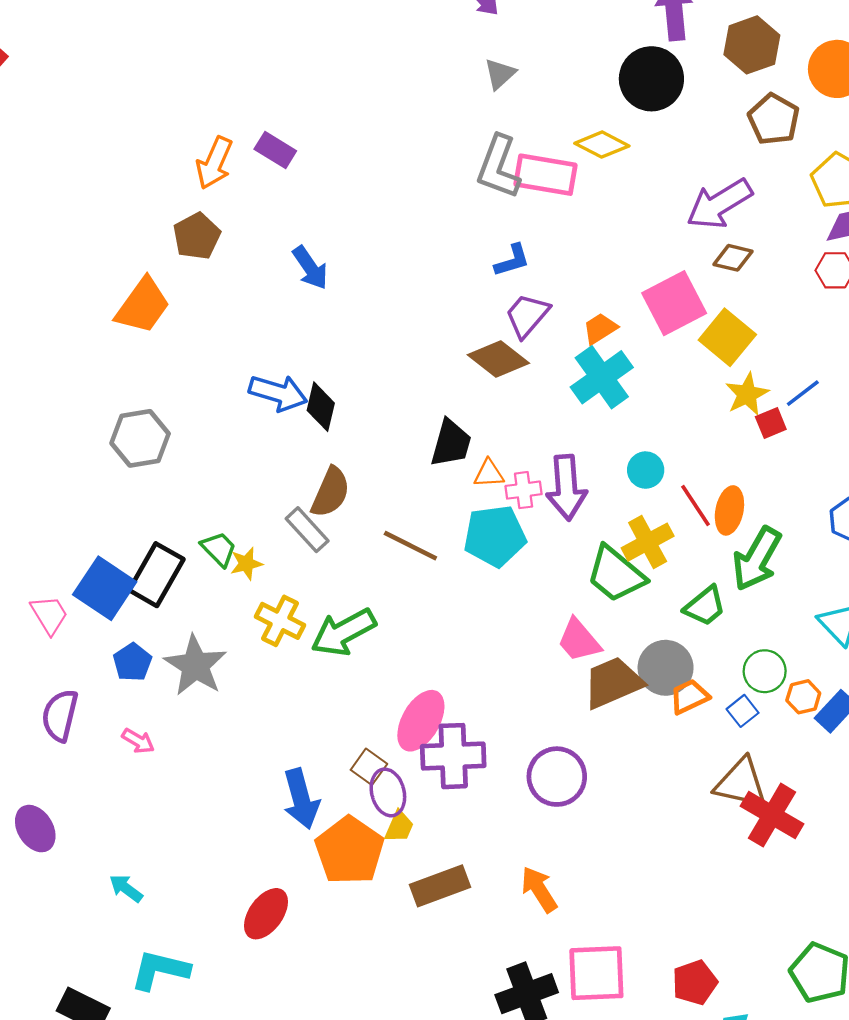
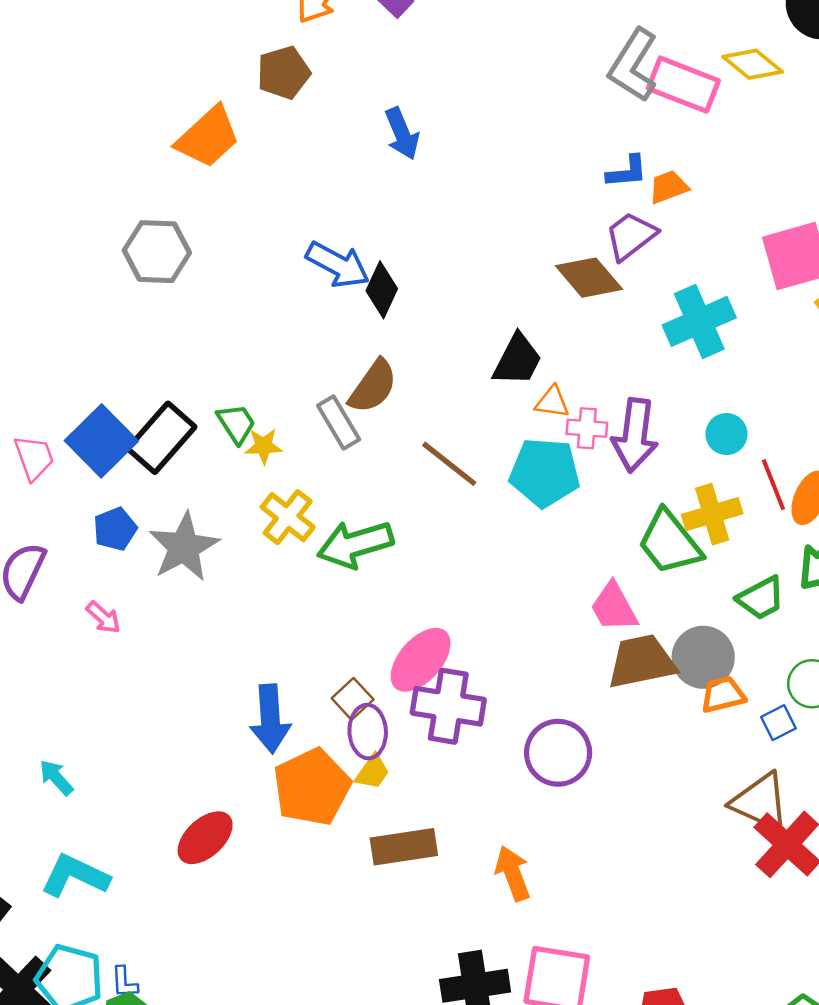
orange trapezoid: (600, 328) -> (668, 187), moved
gray hexagon: (140, 438) -> (157, 252), moved

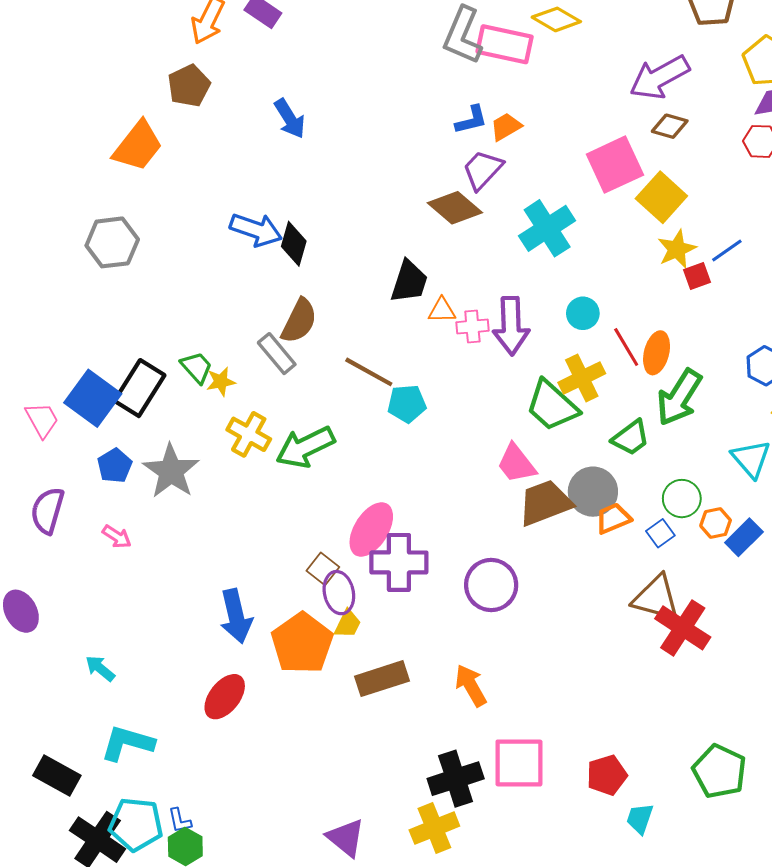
cyan pentagon: (545, 472) -> (407, 404), moved, size x0.7
blue arrow: (270, 719) -> (236, 616), moved

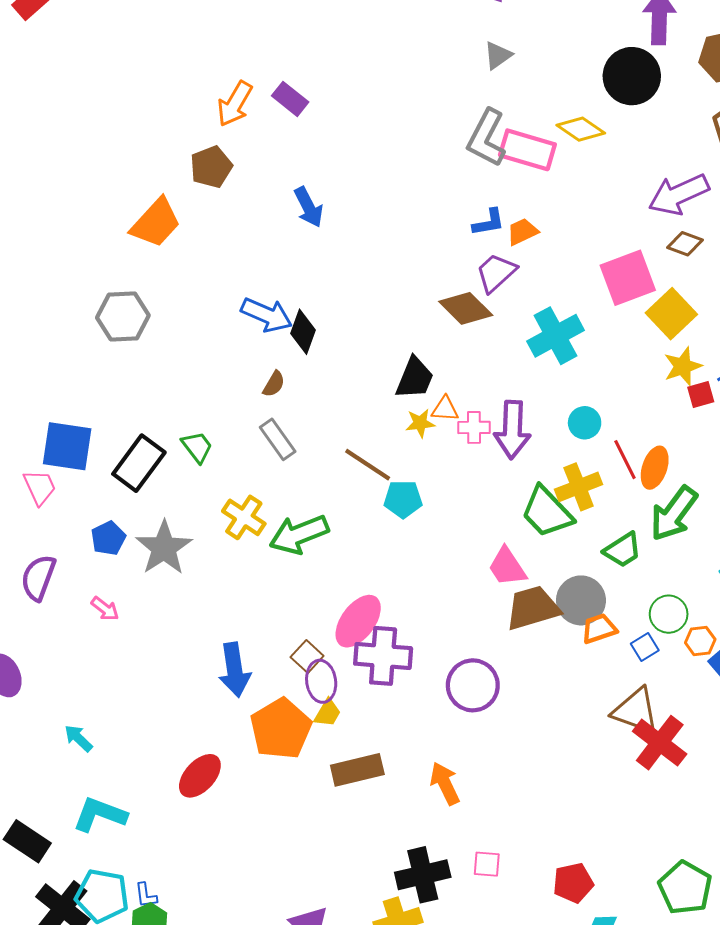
brown semicircle: (299, 321) -> (274, 384), moved, size x0.6
yellow star: (221, 382) -> (420, 423), moved
blue square: (93, 398) -> (67, 446), moved, turned -32
blue arrow: (236, 616) -> (234, 670), moved
pink square: (519, 763) -> (487, 864), size x0.5

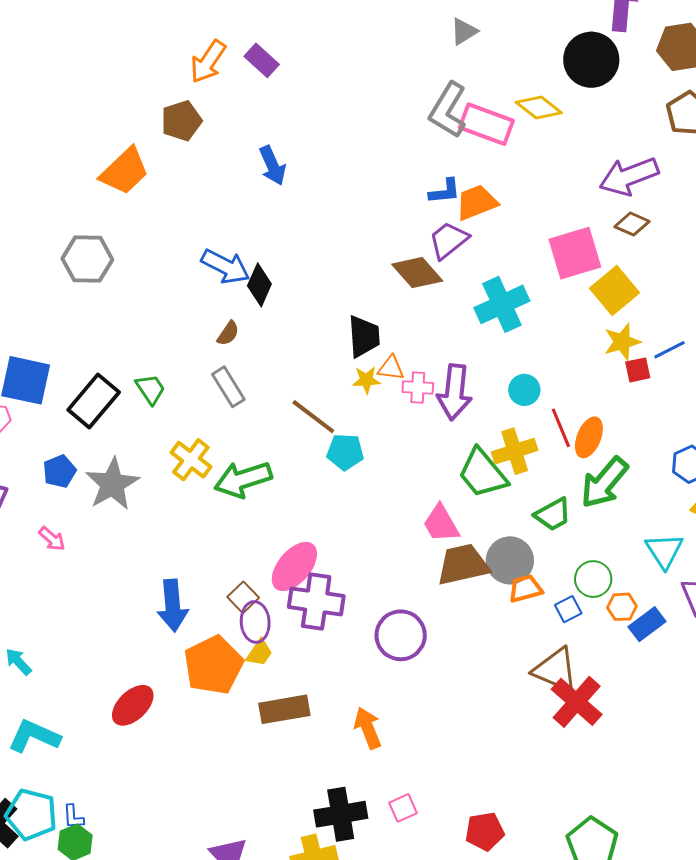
orange trapezoid: (522, 232) -> (476, 202), size x1.4
black trapezoid: (415, 378) -> (364, 336), turned -30
pink square: (487, 864) -> (403, 808), turned -32

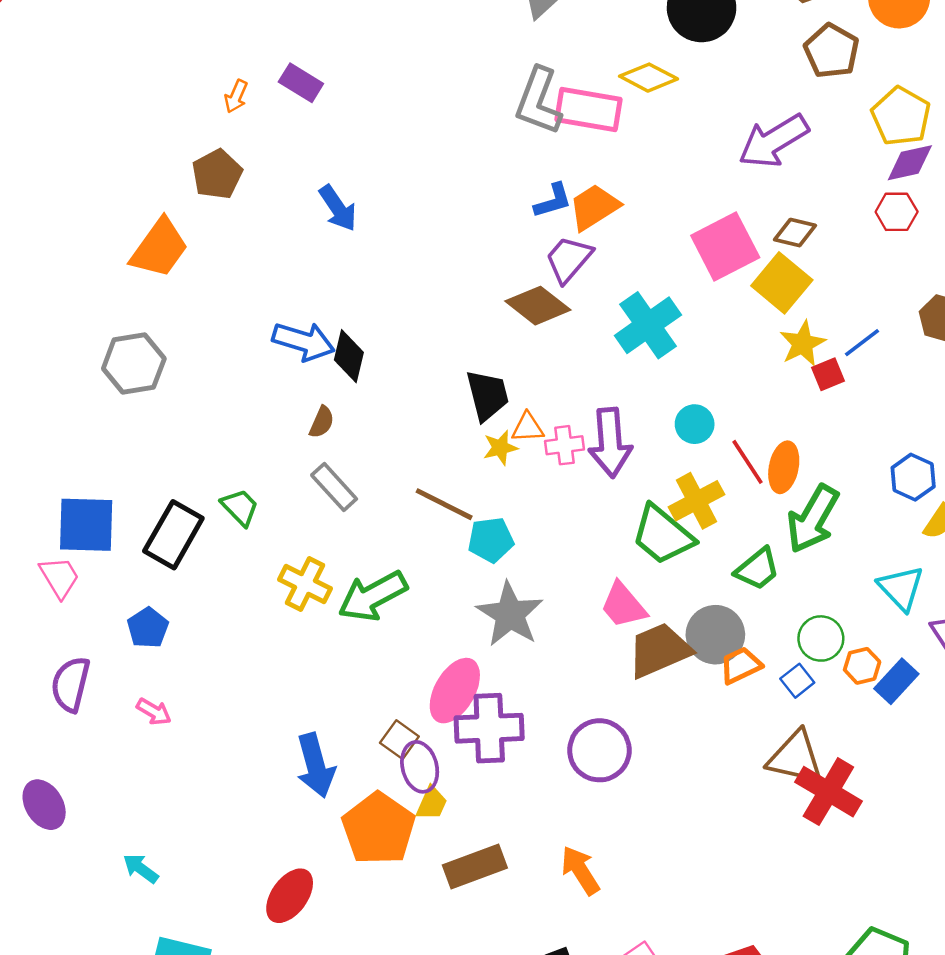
orange arrow: (208, 62) -> (236, 96), size x0.6
brown diamond: (632, 224) -> (795, 233), moved
gray star: (112, 484) -> (510, 614), moved

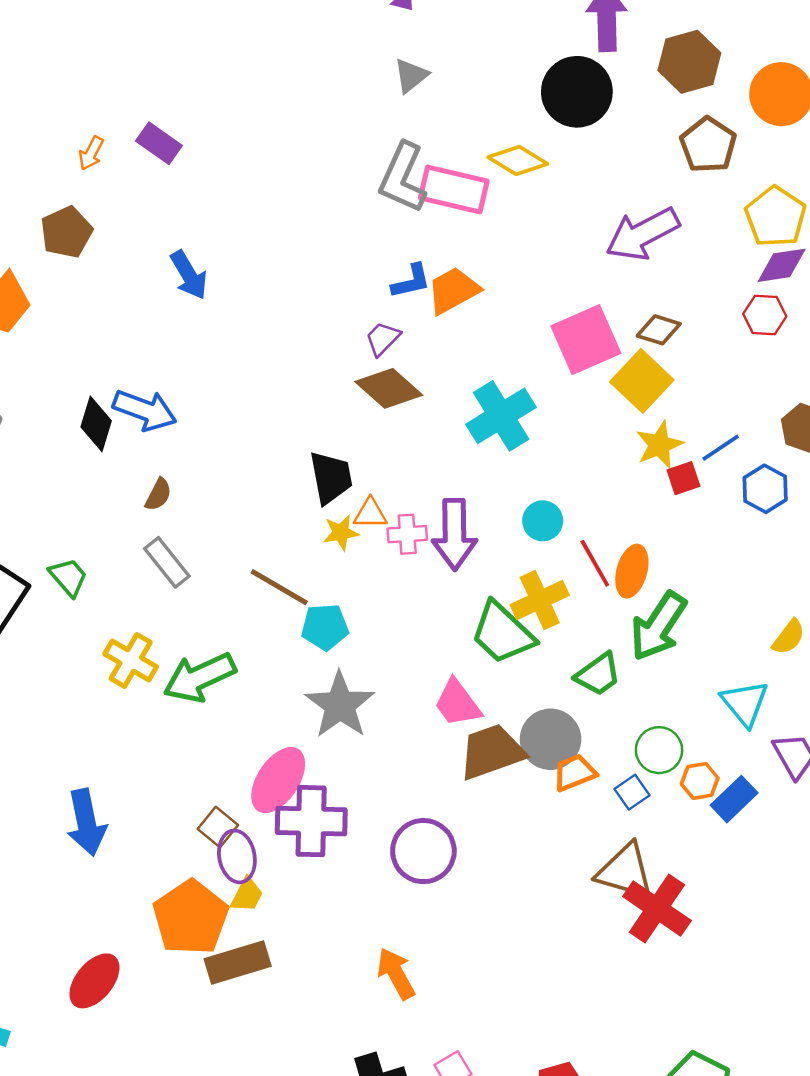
purple trapezoid: (569, 259) -> (383, 339), moved, size x0.7
black diamond: (349, 356) -> (96, 424), moved
blue hexagon: (913, 477) -> (765, 489), moved
blue arrow: (315, 765) -> (86, 822), moved
brown rectangle: (475, 866) -> (238, 962), moved

